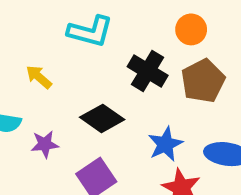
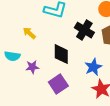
black diamond: (102, 118) -> (61, 54), turned 55

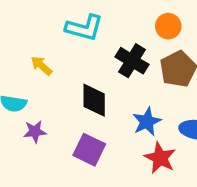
purple star: (32, 67) -> (35, 132), moved
purple square: (58, 84) -> (89, 150), turned -30

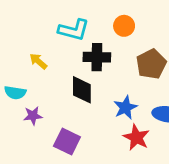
orange circle: (168, 26) -> (124, 26), moved
black cross: (132, 61) -> (97, 57), moved, turned -30
purple square: (89, 150) -> (67, 142), moved

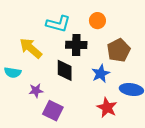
yellow arrow: (38, 61) -> (31, 48), size x1.6
blue star: (125, 108) -> (101, 74), moved
purple star: (33, 116) -> (36, 91), moved

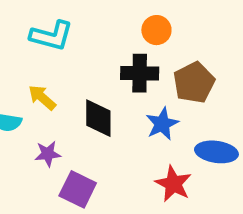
cyan L-shape: (58, 24) -> (51, 36), moved
black cross: (76, 45) -> (140, 73), moved
yellow arrow: (31, 48) -> (42, 98), moved, size x0.7

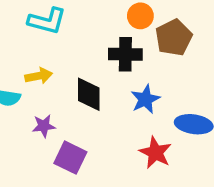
brown pentagon: (194, 83) -> (174, 38), moved
yellow arrow: (42, 98) -> (39, 76), turned 128

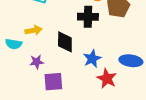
blue star: (145, 99) -> (92, 59), moved
purple square: (70, 158) -> (53, 82), turned -30

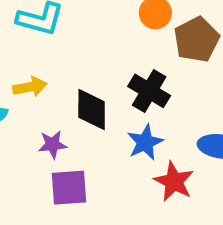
black cross: (88, 17) -> (149, 91), moved, turned 30
purple star: (37, 62) -> (53, 144), moved

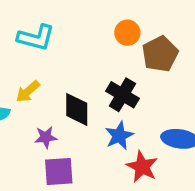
yellow arrow: (30, 87) -> (28, 91), turned 150

